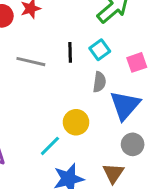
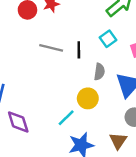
black line: (70, 52) -> (79, 50), moved
gray semicircle: (99, 82) -> (99, 72), moved

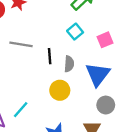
black line: (79, 50) -> (50, 56), moved
cyan line: (66, 118) -> (21, 110), moved

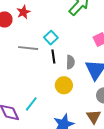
cyan square: (75, 32) -> (51, 38), moved

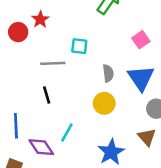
cyan square: (51, 38) -> (79, 46), turned -32
black line: (53, 56) -> (47, 95), moved

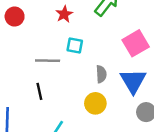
red star: (40, 19) -> (64, 14), moved
red circle: (18, 32) -> (15, 17), moved
pink square: (141, 40) -> (136, 43), size x1.5

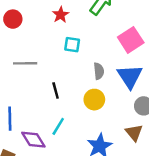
gray line: (48, 61) -> (25, 63), moved
black line: (39, 91) -> (56, 90), moved

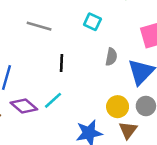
yellow circle: (94, 100) -> (118, 107), moved
purple diamond: (33, 140) -> (24, 106), turned -35

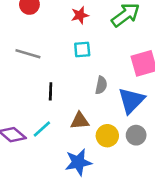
cyan square: (92, 22) -> (82, 49), turned -30
brown triangle: (128, 130) -> (80, 121), moved, turned 48

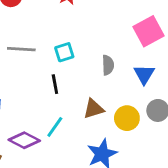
cyan square: (82, 49) -> (64, 52), moved
blue triangle: (131, 100) -> (144, 74), size x0.7

